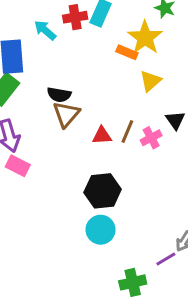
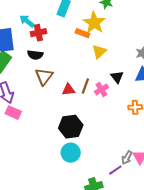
red cross: (75, 17) -> (38, 33), moved
black semicircle: (59, 95) -> (35, 55), moved

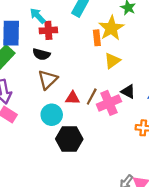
orange rectangle: (82, 33) -> (97, 38), turned 56
black triangle: (117, 77) -> (128, 92), turned -32
pink cross: (101, 89) -> (109, 103), size x1.5
cyan circle: (71, 153) -> (52, 115), moved

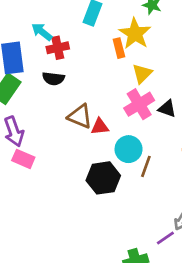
brown triangle: (48, 80) -> (80, 116), moved, turned -45
brown line: (92, 97) -> (146, 166), moved
pink cross: (109, 103) -> (139, 104), moved
cyan circle: (52, 115) -> (129, 149), moved

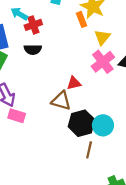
brown triangle: (80, 116) -> (61, 101), moved
cyan circle: (129, 149) -> (103, 125), moved
brown line: (146, 166) -> (89, 150), moved

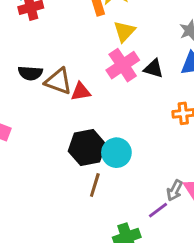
black semicircle: (33, 50) -> (30, 73), moved
brown triangle: (61, 101) -> (58, 81), moved

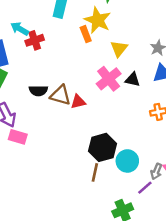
yellow triangle: (124, 31) -> (119, 49), moved
black hexagon: (87, 148) -> (103, 147), moved
cyan circle: (116, 153) -> (127, 161), moved

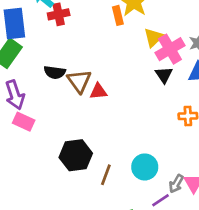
pink cross: (109, 79) -> (170, 49), moved
black triangle: (132, 80) -> (164, 75), turned 35
brown triangle: (60, 95) -> (79, 81), turned 30
black hexagon: (103, 147) -> (76, 155), moved

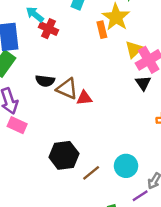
red cross: (59, 14) -> (49, 29), turned 36
brown triangle: (79, 81) -> (67, 89), turned -30
brown line: (106, 175) -> (91, 173), turned 30

